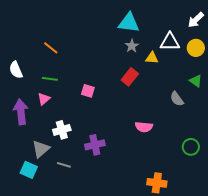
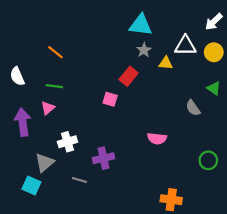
red rectangle: (130, 77) -> (129, 76), moved
pink square: (88, 91) -> (110, 99), moved
gray line: (64, 165) -> (79, 180), moved

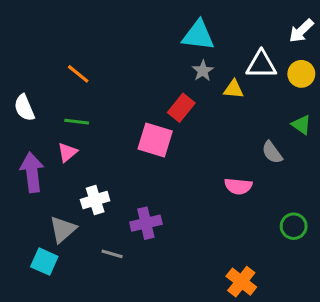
pink square: (110, 99) -> (155, 140), size x1.6
pink semicircle: (157, 139) -> (238, 186), moved
orange cross: (171, 200) -> (241, 282), turned 30

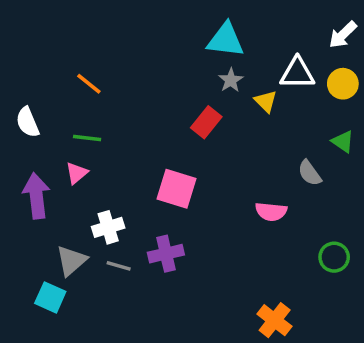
yellow triangle: (234, 89) -> (266, 101), turned 40
pink square: (155, 140) -> (176, 189), moved
gray line: (112, 254) -> (119, 266), moved

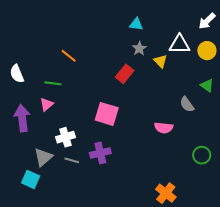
cyan triangle: (225, 40) -> (136, 24), size x0.6
orange line: (89, 84) -> (69, 56), moved

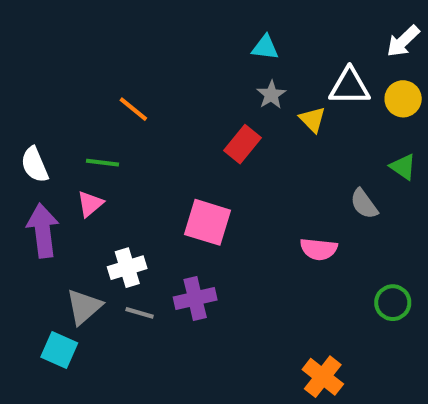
white semicircle: (17, 74) -> (35, 165), moved

